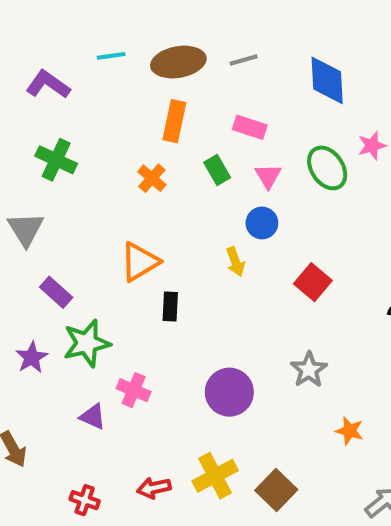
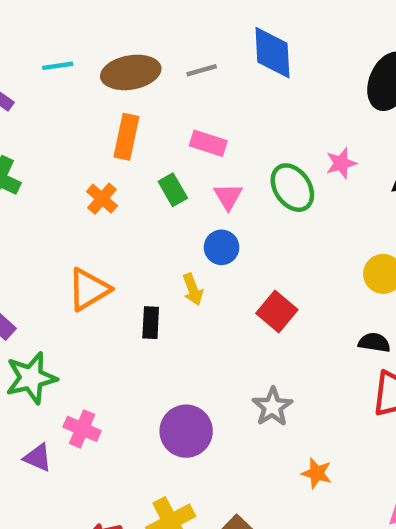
blue diamond: (327, 80) -> (272, 53), moved
black rectangle: (170, 307) -> (151, 323), moved

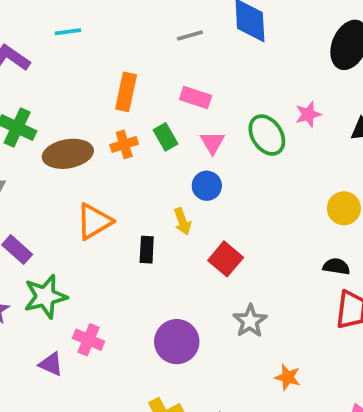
brown ellipse: (131, 72) -> (68, 154), moved
orange cross: (102, 199) -> (124, 144), moved, turned 32
red square: (277, 312) -> (226, 259), moved

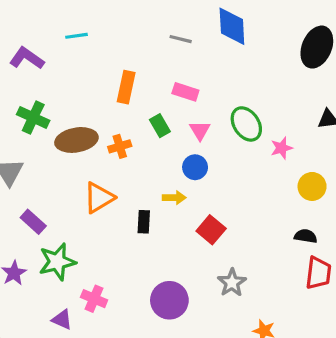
gray line: (190, 35) -> (181, 39), turned 30
pink star: (308, 114) -> (282, 148), moved
orange cross: (124, 144) -> (120, 146), moved
yellow arrow: (182, 221) -> (174, 198), turned -70

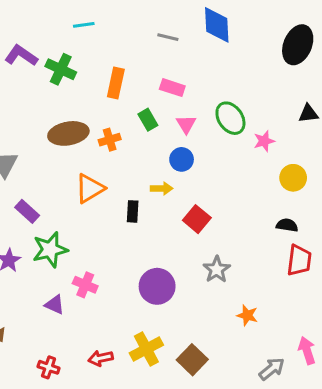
cyan line: (76, 36) -> (84, 25), moved
green cross: (33, 118) -> (61, 69), moved

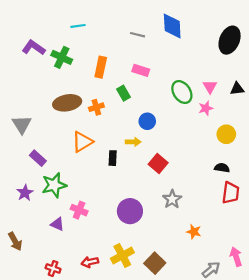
pink triangle: (186, 124) -> (210, 87), moved

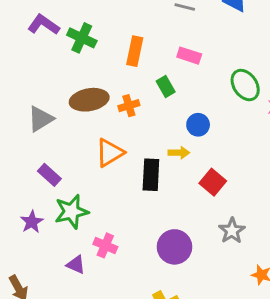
gray triangle: (22, 125) -> (41, 119), moved, turned 30
black rectangle: (113, 158) -> (151, 175), size x1.5

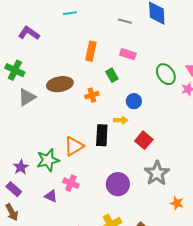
green cross: (82, 38) -> (15, 70), moved
orange cross: (129, 106) -> (92, 95), moved
orange triangle: (110, 153) -> (74, 146), moved
purple rectangle: (49, 175) -> (14, 189), moved
gray star: (232, 231) -> (157, 173), size x1.4

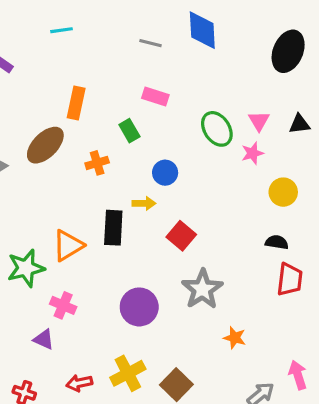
orange rectangle: (91, 51) -> (76, 103), moved
brown ellipse: (60, 84) -> (45, 145), turned -35
purple triangle: (51, 196) -> (44, 339), moved

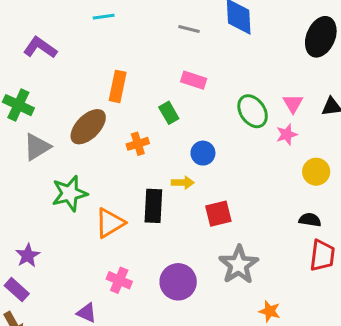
red square: (181, 236) -> (218, 214), turned 36
green star: (26, 268) -> (70, 193), moved
pink cross: (63, 305) -> (119, 280), moved

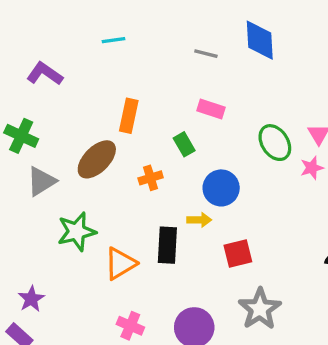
blue circle: (203, 153) -> (221, 188), size x1.4

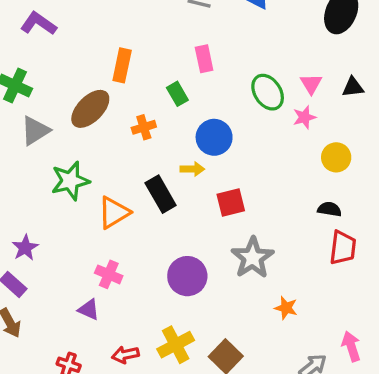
pink rectangle: (211, 109) -> (204, 59), turned 60
black rectangle: (167, 245) -> (161, 194), turned -33
pink cross: (130, 326) -> (109, 274), moved

